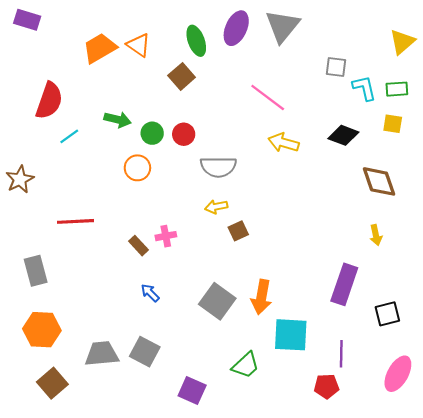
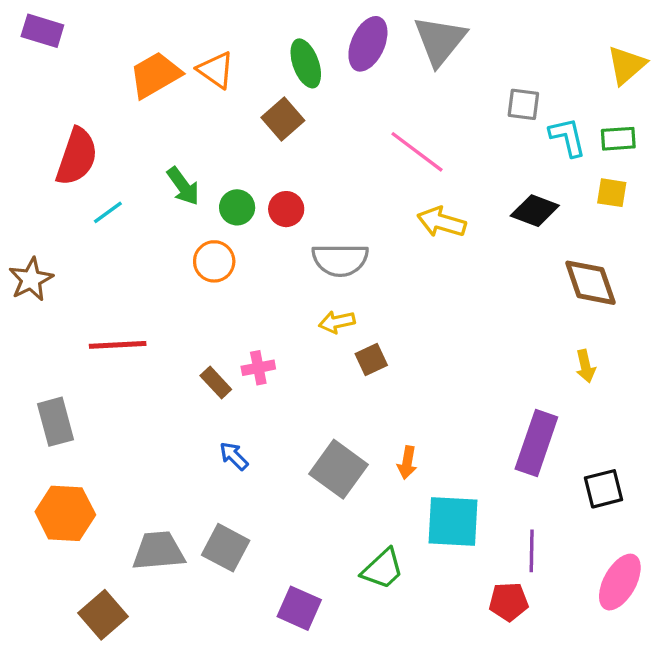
green arrow: (117, 120) -> (183, 186), turned 40
orange arrow: (261, 297) -> (407, 463), size x0.6
brown square: (52, 383) -> (103, 615), moved

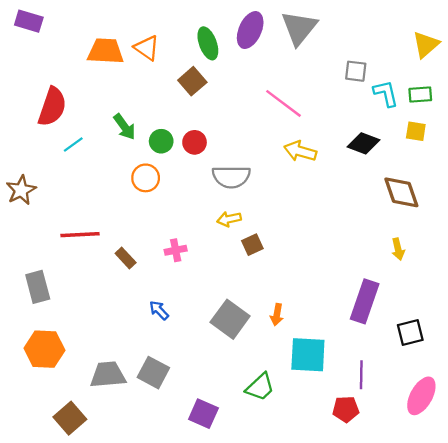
orange trapezoid: (155, 75) -> (106, 51), turned 33
brown rectangle: (216, 382) -> (126, 258), moved

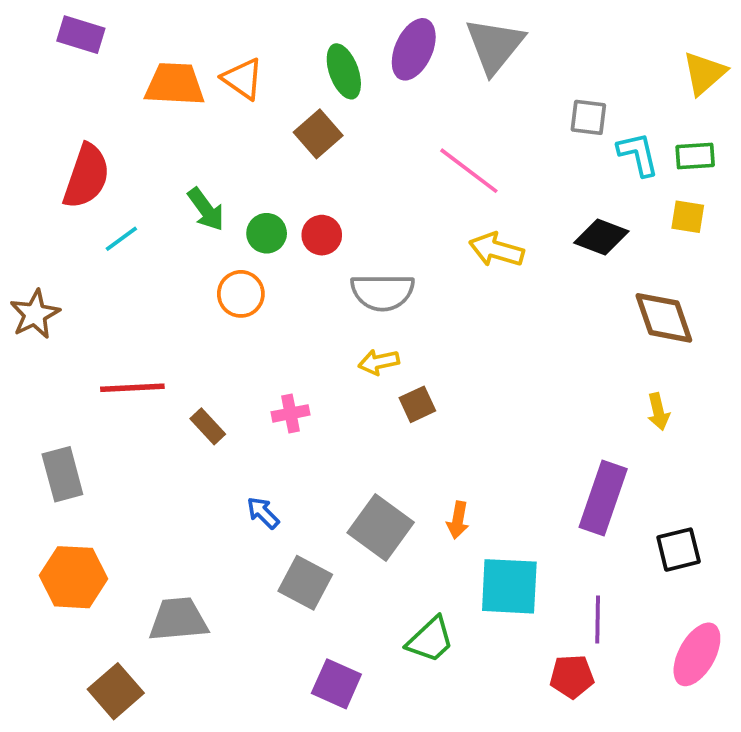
purple rectangle: (29, 21) -> (81, 35), moved
gray square: (153, 373) -> (305, 583), moved

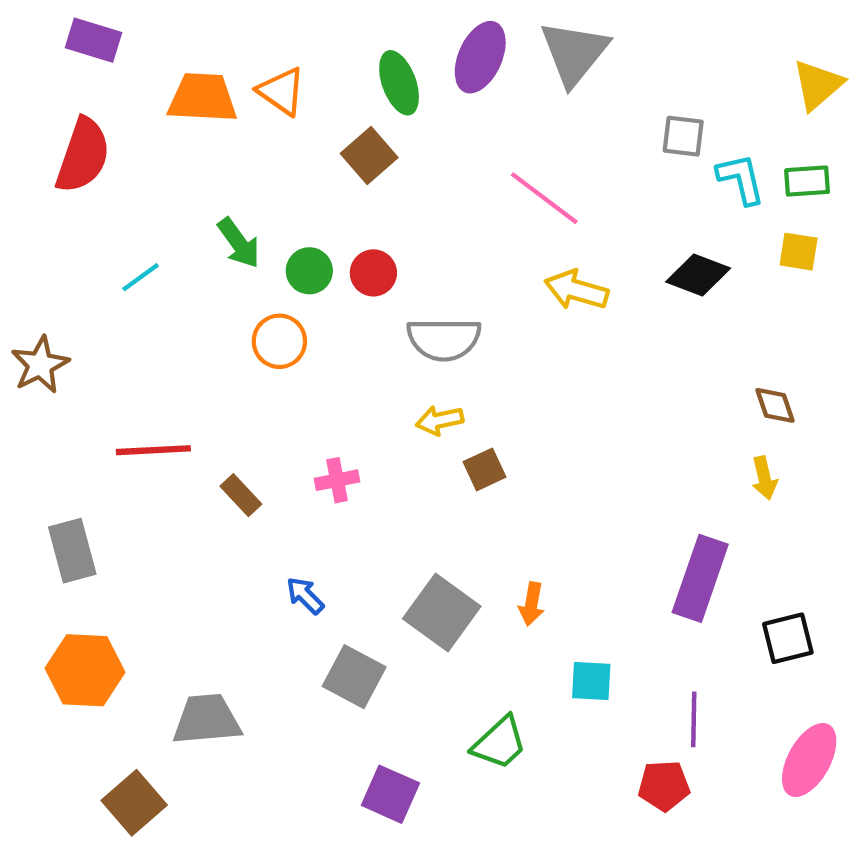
red semicircle: (86, 176) -> (83, 155), moved
brown diamond: (664, 318) -> (775, 405), moved, size x0.6
cyan square: (509, 586) -> (591, 681), size x0.6

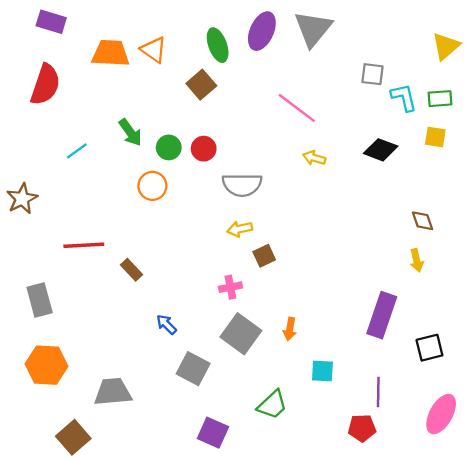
yellow arrow: (576, 290) -> (314, 158), size x0.7
pink cross: (337, 480) -> (230, 287), moved

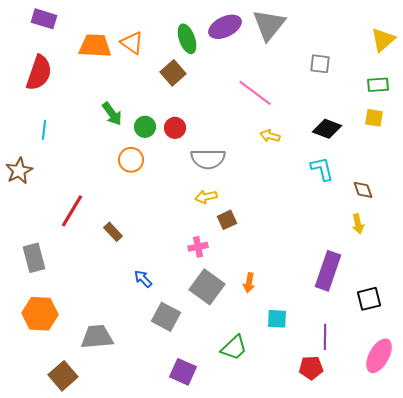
purple ellipse: (262, 31) -> (225, 27), turned 40
cyan L-shape: (404, 97) -> (322, 169), moved
cyan line: (77, 151) -> (44, 130), moved, turned -48
red line: (84, 245) -> (72, 211), turned -56

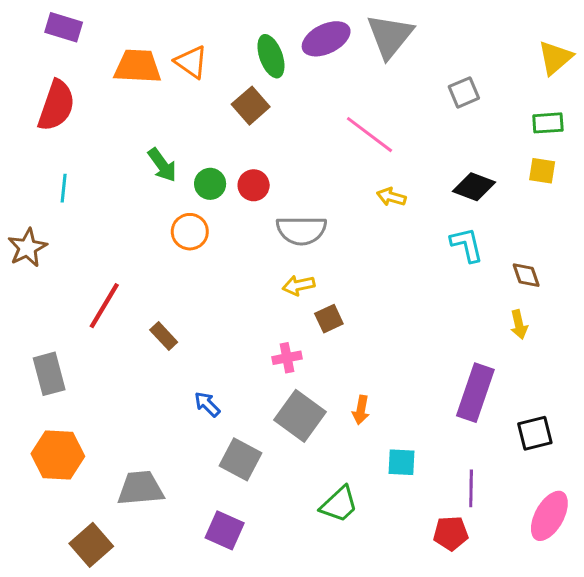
gray square: (320, 64) -> (464, 92), turned -30
purple square: (183, 372) -> (225, 530), moved

